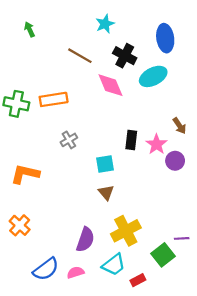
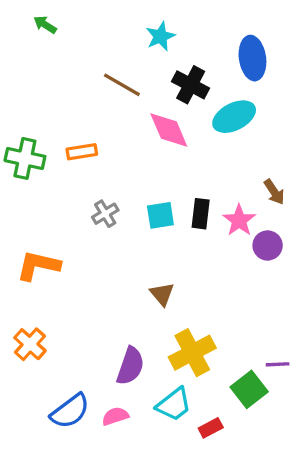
green arrow: (29, 29) -> (45, 25), moved, turned -32
orange rectangle: (54, 99) -> (82, 152), size x0.7
cyan square: (105, 164) -> (160, 215), moved

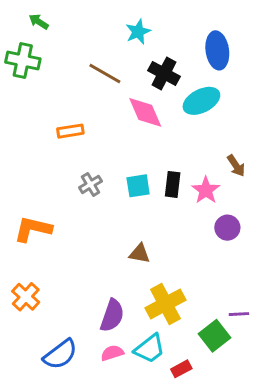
green cross: (25, 158) -> (23, 61), moved
purple circle: (268, 245) -> (227, 228), moved
brown triangle: (162, 294) -> (140, 254), turned -40
pink semicircle: (115, 416) -> (112, 353), moved

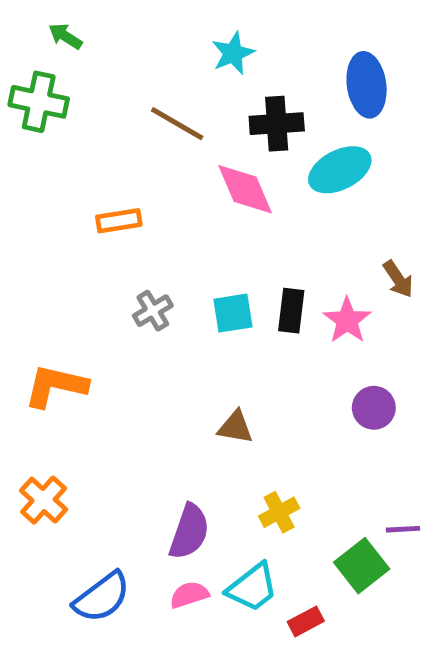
black cross: (164, 73) -> (277, 124), turned -32
purple circle: (227, 228) -> (374, 408), moved
yellow cross: (165, 304) -> (279, 512), size x0.6

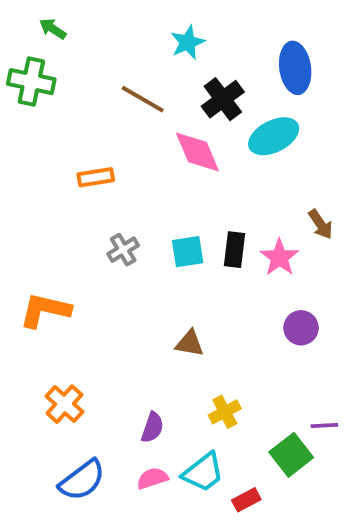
black cross: (277, 124) -> (223, 99), turned -33
orange cross: (44, 500) -> (65, 404), moved
purple semicircle: (189, 532) -> (152, 427), size x0.7

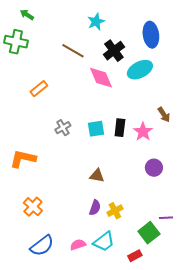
orange rectangle: (96, 177) -> (39, 89), moved, turned -30
purple semicircle: (152, 427) -> (95, 208), moved
red rectangle: (246, 500) -> (135, 256), moved

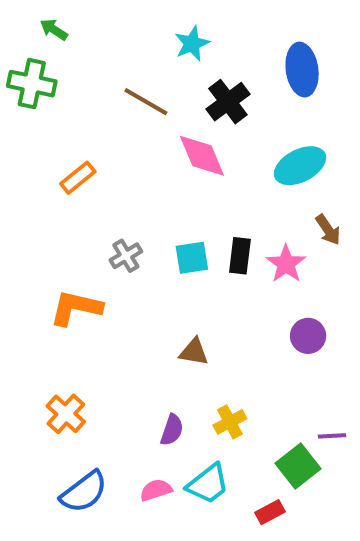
cyan ellipse: (140, 70) -> (300, 166), moved
orange L-shape: (23, 159) -> (76, 308), moved
purple semicircle: (95, 208) -> (172, 430), moved

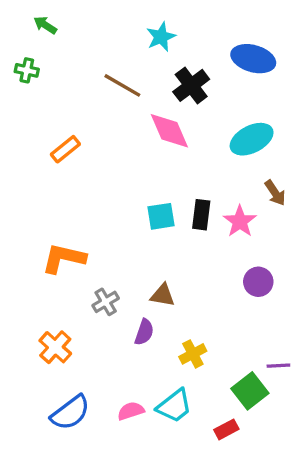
blue ellipse: (302, 70) -> (253, 59), turned -66
green cross: (32, 84) -> (27, 70), size x0.6
gray cross: (126, 256) -> (106, 302), moved
purple semicircle: (172, 430) -> (144, 332), moved

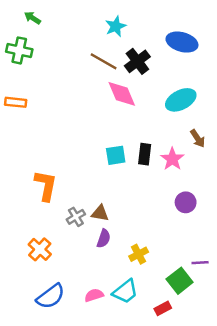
green cross: (27, 70) -> (19, 50), size x1.5
brown line: (122, 85) -> (104, 61), moved
orange rectangle: (65, 149) -> (16, 102), moved, turned 45
orange L-shape: (64, 258) -> (46, 185), turned 88
brown triangle: (163, 295) -> (100, 213), moved

